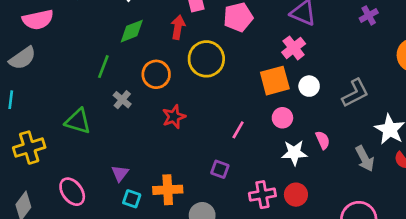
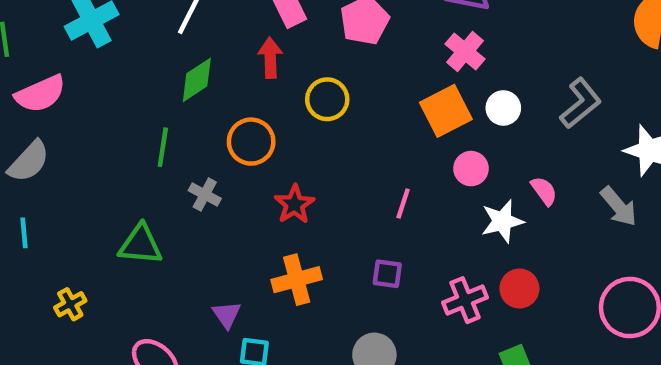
yellow circle: (206, 59) -> (327, 99), size x0.7
yellow cross: (29, 148) -> (70, 304), size x0.6
orange cross: (168, 190) -> (297, 280), moved

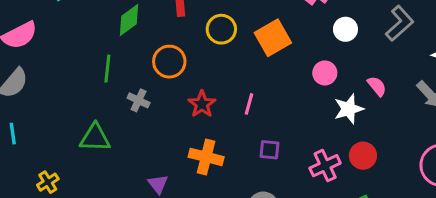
orange square: (446, 111) -> (273, 38), moved
pink line: (403, 203) -> (249, 104), moved
orange cross: (297, 280) -> (206, 157), turned 32

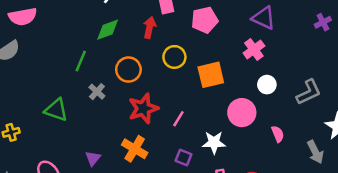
pink circle: (325, 73) -> (242, 113), size x1.5
red star: (202, 104) -> (143, 108), size x1.4
white star: (349, 109) -> (214, 143), moved

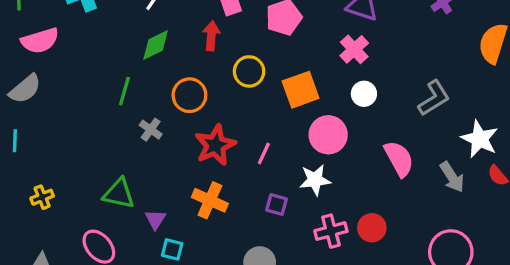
white circle: (267, 85) -> (364, 94), moved
green triangle: (56, 110) -> (119, 194), moved
pink circle: (242, 113) -> (328, 135), moved
pink semicircle: (278, 134) -> (399, 159), size x1.6

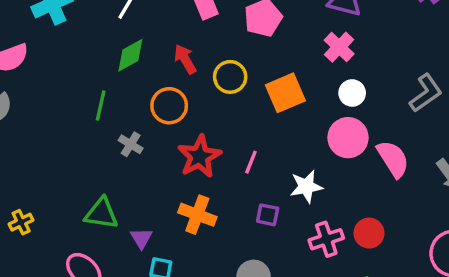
red arrow: (211, 36) -> (185, 59), moved, turned -32
pink circle: (328, 135) -> (348, 138), moved

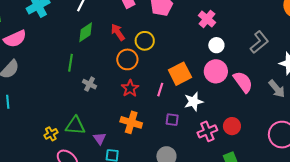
orange square: (285, 93) -> (180, 74), moved
orange circle: (169, 106) -> (127, 59), moved
red star: (199, 156) -> (130, 88), size x0.7
yellow cross: (21, 222) -> (51, 134), moved

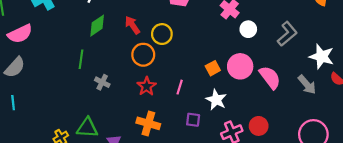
white circle: (216, 45) -> (248, 29), moved
orange square: (180, 74) -> (213, 68), moved, size x0.6
white star: (194, 102) -> (216, 100), turned -30

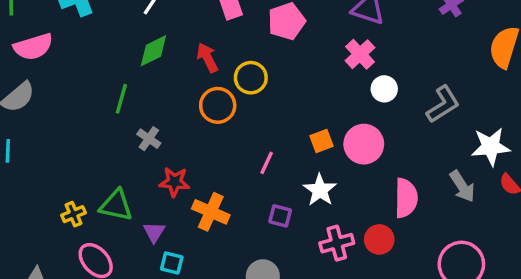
white star: (322, 57) -> (491, 147), turned -30
pink semicircle: (270, 77) -> (406, 198), moved, turned 30
red star: (147, 86) -> (174, 182), moved, turned 30

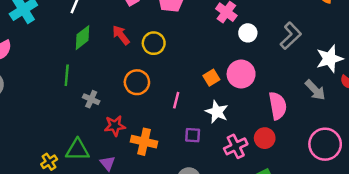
orange circle: (218, 105) -> (137, 82), moved

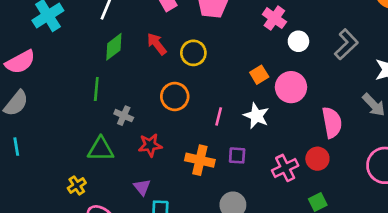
orange square: (211, 78) -> (259, 75), moved
white star: (217, 112) -> (256, 116), moved
orange cross: (144, 142) -> (200, 160), moved
green triangle: (77, 150) -> (101, 149), moved

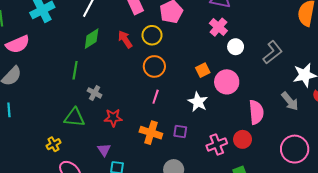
yellow circle: (193, 53) -> (152, 35), moved
orange circle: (175, 97) -> (154, 66), moved
pink line: (219, 116) -> (156, 97), moved

